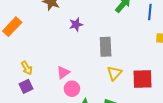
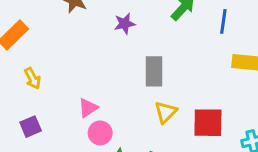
purple star: (76, 24) -> (125, 24), moved
yellow arrow: (27, 68) -> (33, 78), moved

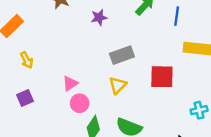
gray rectangle: (154, 71) -> (122, 55), turned 70
yellow triangle: (166, 112) -> (118, 85), moved
red square: (208, 123) -> (162, 77), moved

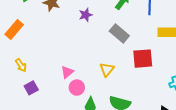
gray rectangle: (122, 55) -> (119, 33), moved, turned 66
yellow arrow: (27, 60) -> (21, 65), moved

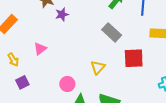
purple star: (86, 15) -> (62, 14), moved
pink triangle: (67, 72) -> (40, 49), moved

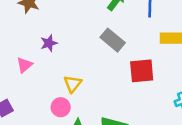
purple star: (62, 14) -> (49, 43), moved
yellow triangle: (98, 67) -> (73, 84), moved

